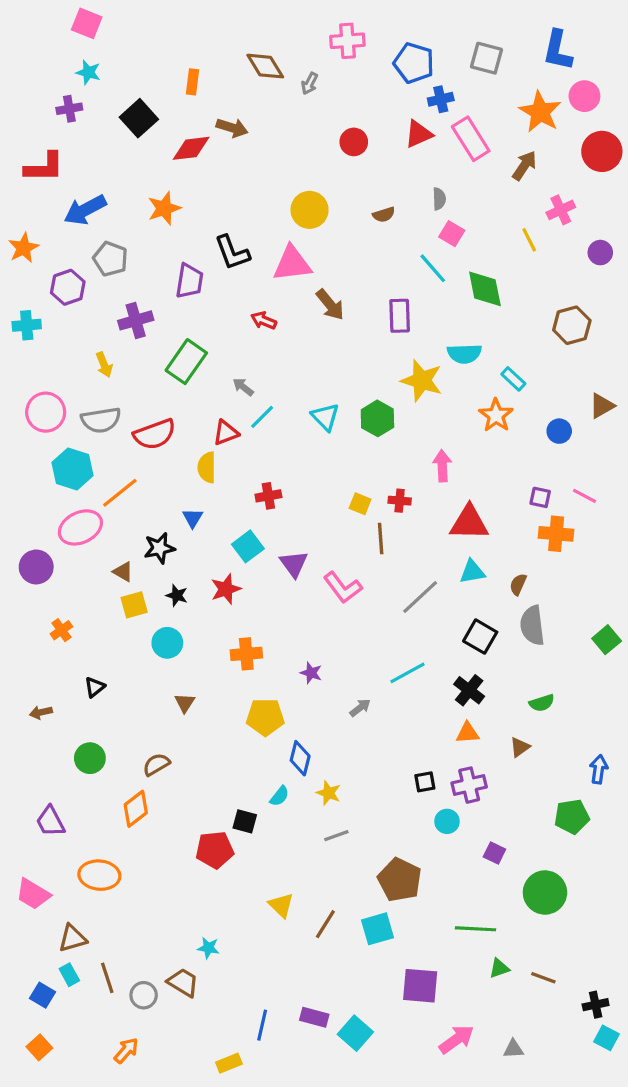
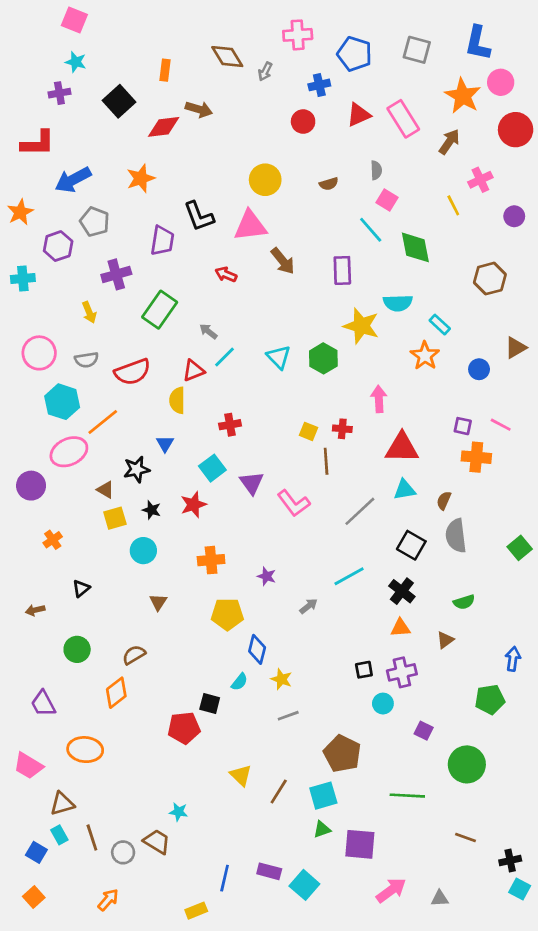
blue cross: (441, 99) -> (319, 85), moved
gray semicircle: (101, 420) -> (87, 360), size x0.7
green triangle: (499, 968) -> (322, 829), moved

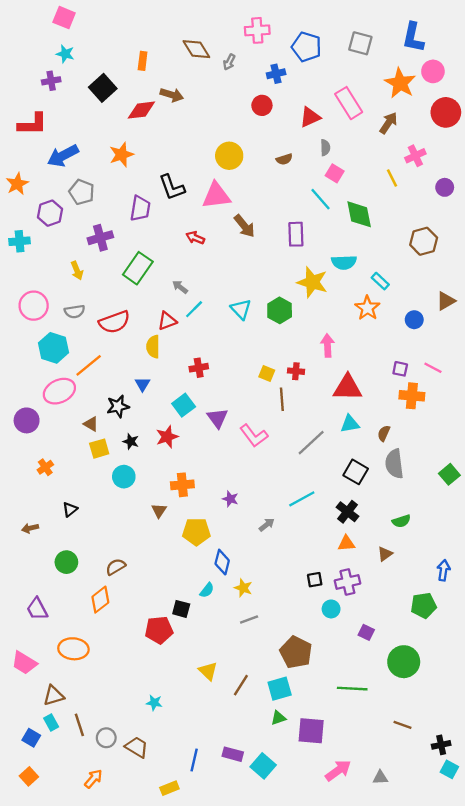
red triangle: (359, 115) -> (310, 117), moved
brown triangle: (158, 602) -> (159, 511), moved
brown trapezoid: (157, 842) -> (137, 747), moved

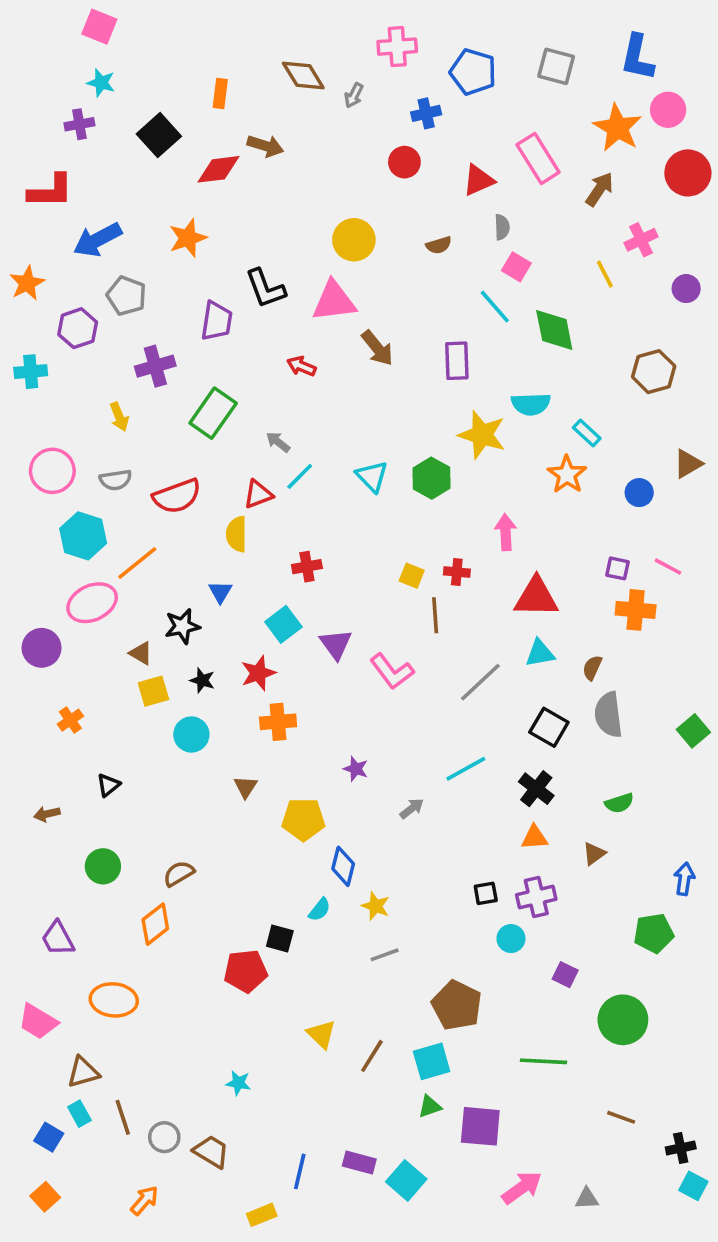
orange cross: (182, 485) -> (278, 722), moved

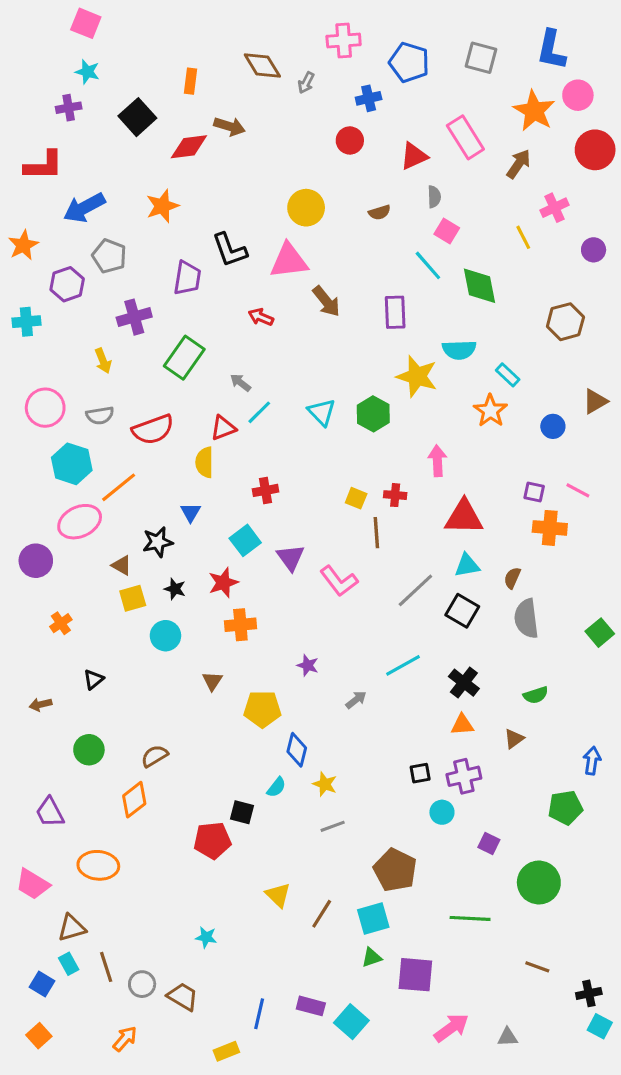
black square: (549, 727) -> (462, 611), moved

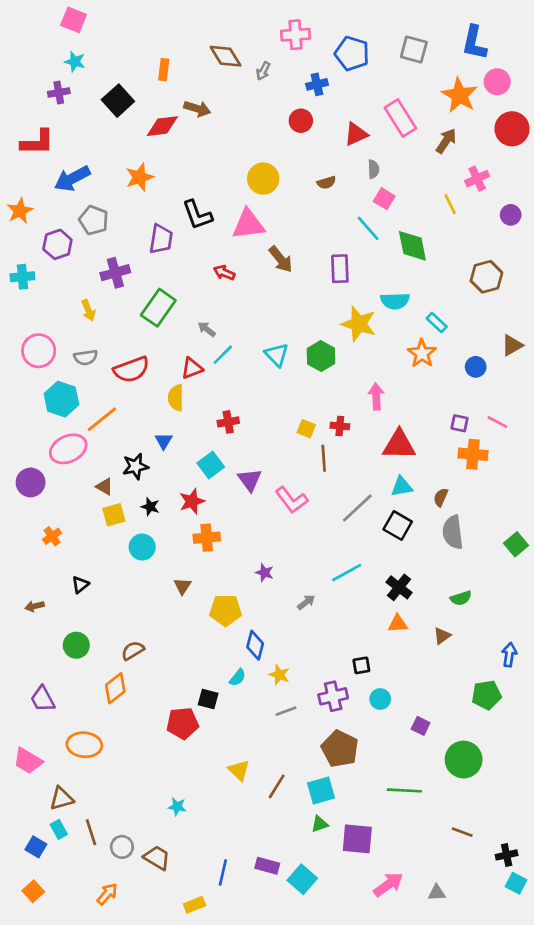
purple cross: (464, 776) -> (333, 696), moved

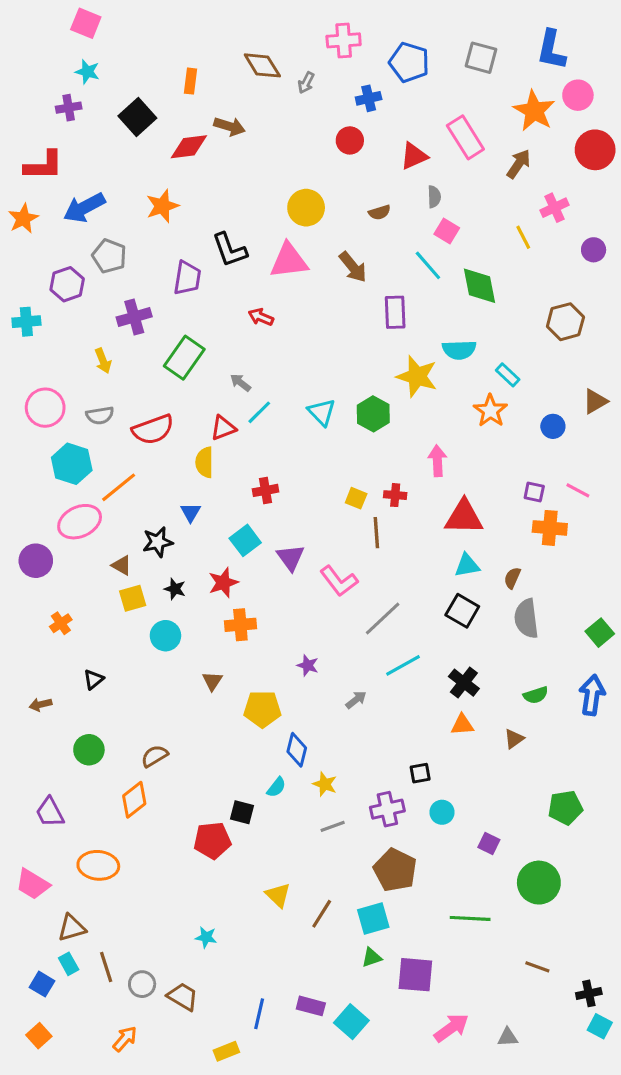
orange star: (20, 211) -> (23, 219), moved
brown arrow: (281, 259) -> (353, 267), moved
gray line: (357, 508) -> (383, 619), moved
blue arrow: (509, 655) -> (592, 695), moved, size x1.4

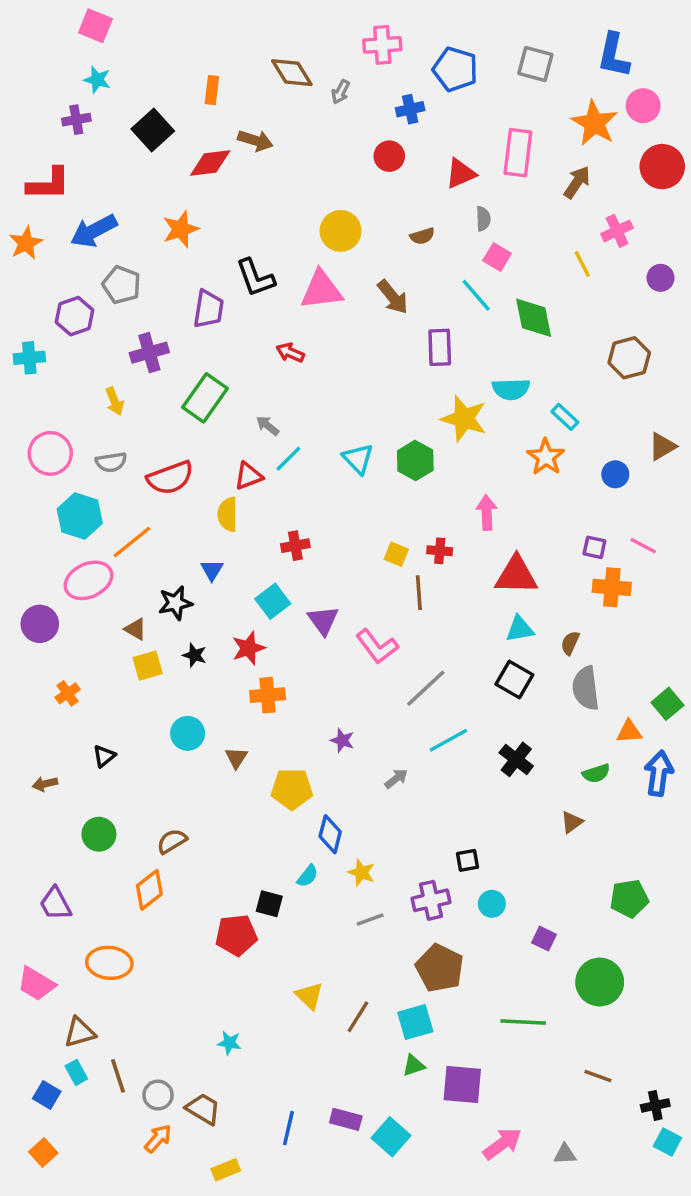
pink rectangle: (465, 137) -> (518, 153), turned 39
cyan circle: (165, 636) -> (188, 733), moved
orange triangle: (462, 725) -> (629, 732), moved
orange arrow: (125, 1039) -> (158, 1138), moved
yellow rectangle: (226, 1051) -> (226, 1170), moved

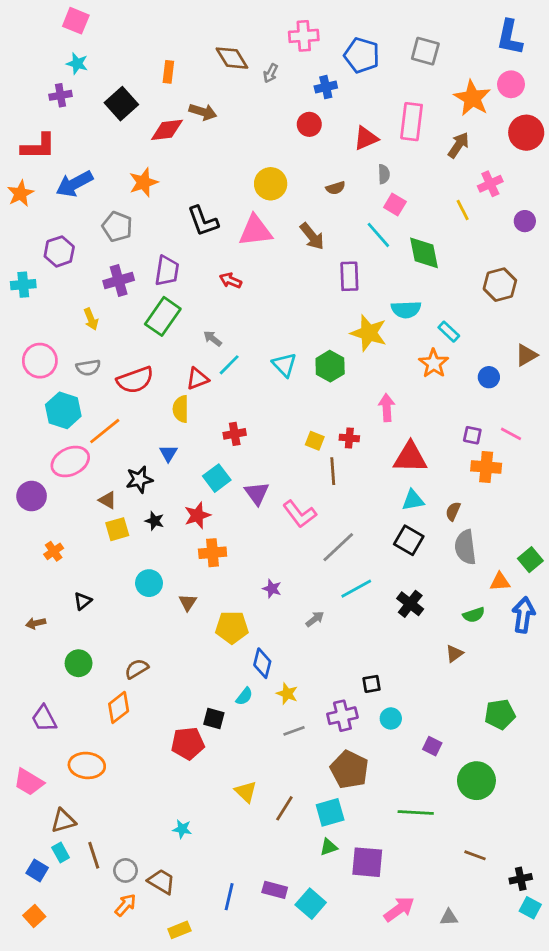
blue L-shape: (614, 55) -> (510, 37), moved
gray pentagon: (122, 285) -> (117, 227), moved
purple trapezoid: (208, 309) -> (167, 271), moved

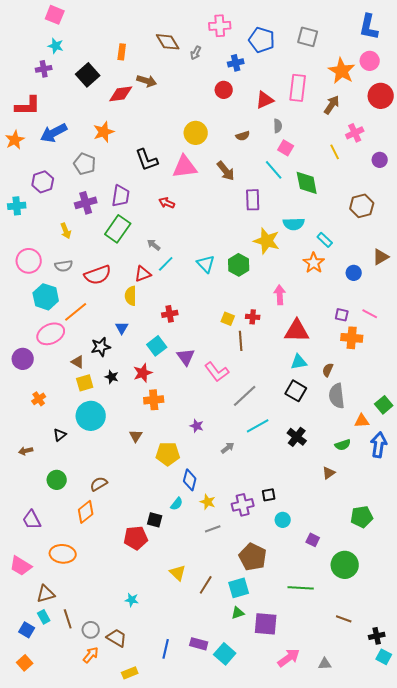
cyan circle: (149, 583) -> (91, 416), moved, size x1.5
purple cross: (342, 716) -> (243, 505), moved

